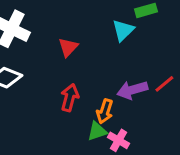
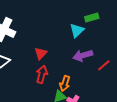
red triangle: (68, 47) -> (41, 53), moved
purple arrow: (132, 90) -> (83, 55), moved

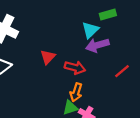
purple arrow: (83, 55) -> (97, 45), moved
red arrow: (42, 74) -> (75, 68), moved, turned 90

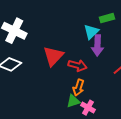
purple arrow: (97, 45) -> (97, 45), turned -72
red triangle: (48, 57) -> (53, 56), size x1.5

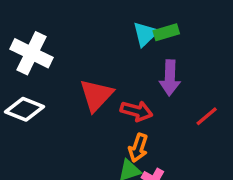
green rectangle: (107, 18) -> (166, 32), moved
cyan triangle: (91, 32) -> (145, 34), moved

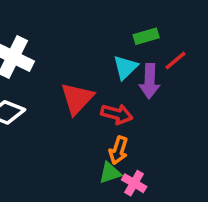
cyan triangle: (145, 34) -> (125, 67), moved
red line: (207, 116) -> (176, 60), moved

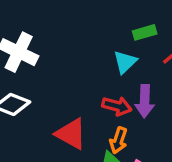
purple arrow: (150, 81) -> (145, 101), moved
red triangle: (77, 98) -> (71, 134), moved, turned -44

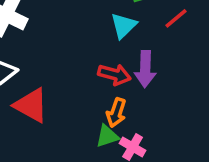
red triangle: (71, 134) -> (31, 105), moved

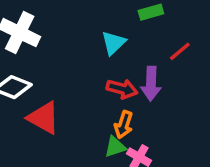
red line: (176, 18) -> (180, 51), moved
cyan triangle: (124, 26) -> (113, 43), moved

